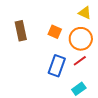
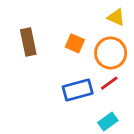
blue rectangle: (57, 66) -> (78, 90), turned 55

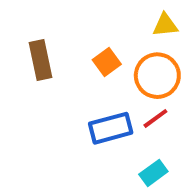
yellow triangle: (116, 17) -> (165, 25), turned -30
orange square: (75, 43) -> (107, 62), turned 30

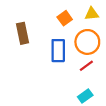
orange square: (107, 62) -> (65, 18), moved
blue rectangle: (111, 128) -> (58, 51), moved, turned -75

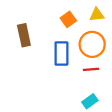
red line: (86, 66) -> (91, 69), turned 32

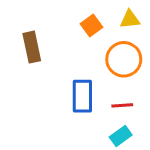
blue rectangle: (61, 53) -> (82, 96), moved
red line: (91, 69) -> (122, 105), moved

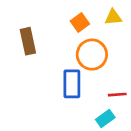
orange circle: (124, 59) -> (92, 55), moved
red line: (122, 105) -> (117, 95), moved

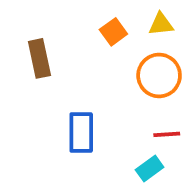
orange circle: (92, 55) -> (159, 75), moved
blue rectangle: (72, 84) -> (81, 132), moved

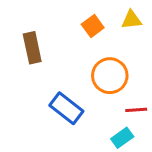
orange circle: (159, 75) -> (110, 76), moved
blue rectangle: (81, 132) -> (66, 108), turned -52

